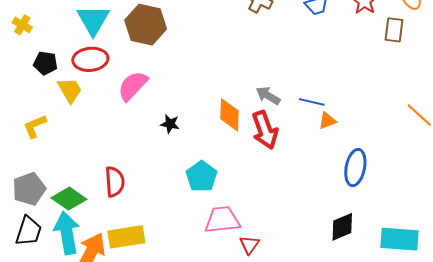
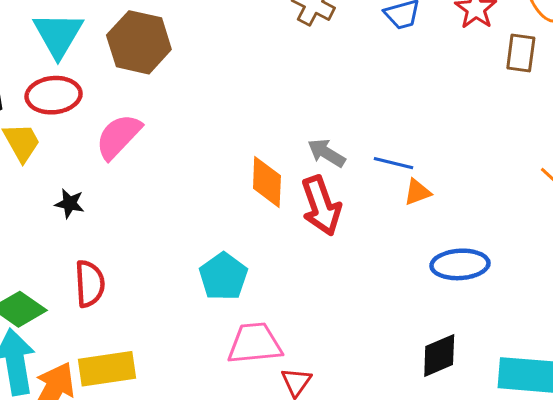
black star: (170, 124) -> (70, 203), moved
blue ellipse: (355, 168) -> (460, 264), turned 75

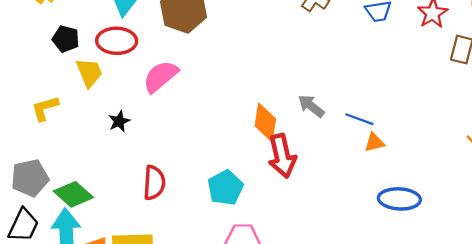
black star: (70, 203) -> (119, 121), turned 30
red arrow: (321, 206) -> (282, 156), moved
red semicircle: (90, 284) -> (154, 183), moved

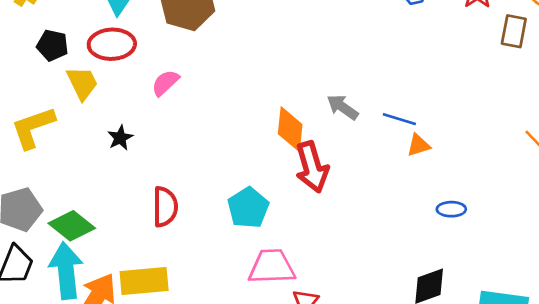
pink semicircle: (161, 76) -> (165, 83), size x0.7
yellow L-shape: (45, 108) -> (33, 128), size x1.4
blue ellipse: (399, 199) -> (451, 209), size x0.6

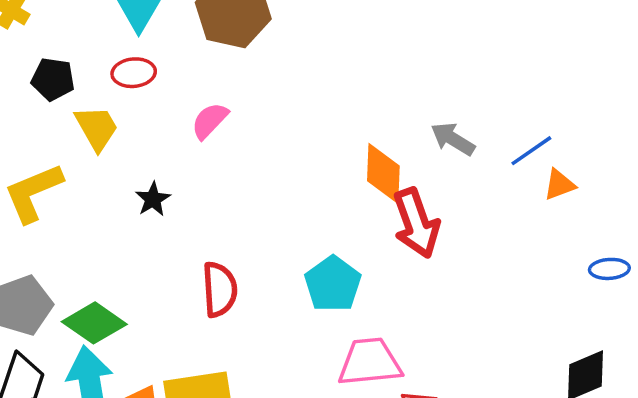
red ellipse: (112, 44) -> (134, 73), size x0.7
blue line: (399, 119) -> (531, 151), turned -48

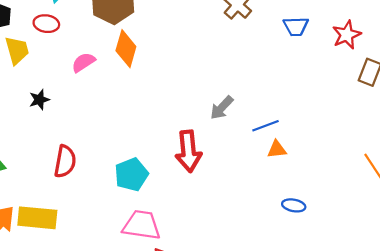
gray arrow: (453, 139) -> (222, 108), turned -92
orange diamond: (383, 173) -> (126, 49), moved

